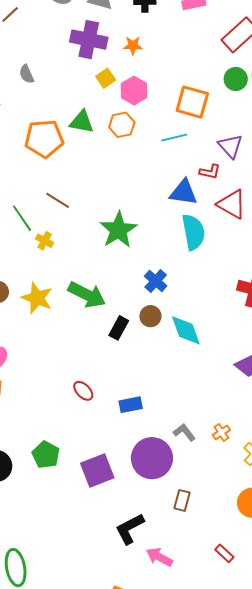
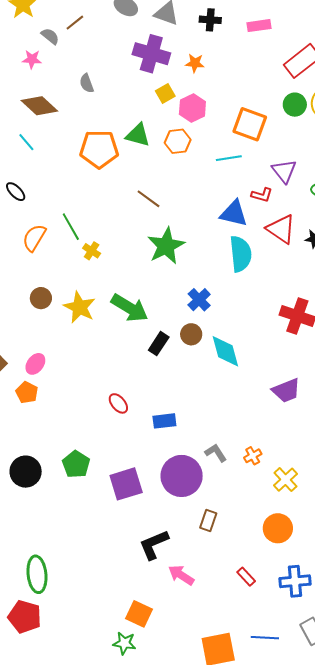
brown line: (58, 200) -> (148, 199), moved

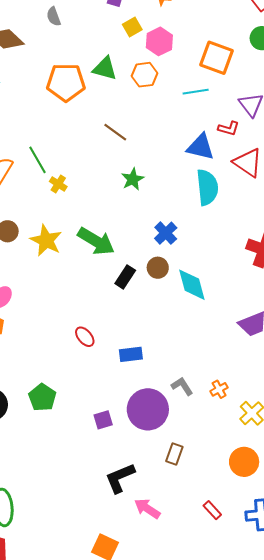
green star: (166, 246) -> (133, 179), size x0.6
purple square: (126, 484) -> (103, 420), moved, size x0.6

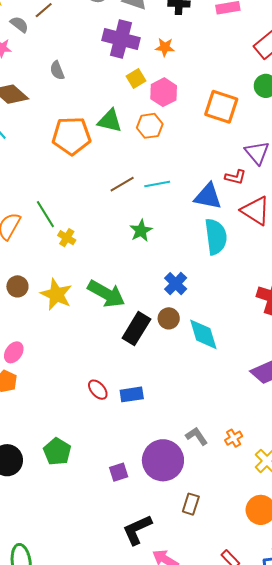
cyan line: (196, 92) -> (157, 184), moved
brown line: (115, 132) -> (122, 184), turned -65
black rectangle: (125, 277) -> (136, 329), size x1.4
blue rectangle: (131, 354) -> (132, 394), moved

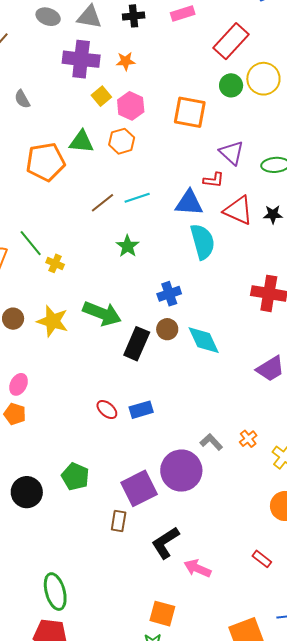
blue cross: (176, 284) -> (169, 294), turned 35
purple square: (119, 472) -> (139, 488), size x1.8
brown rectangle: (191, 504) -> (119, 521), moved

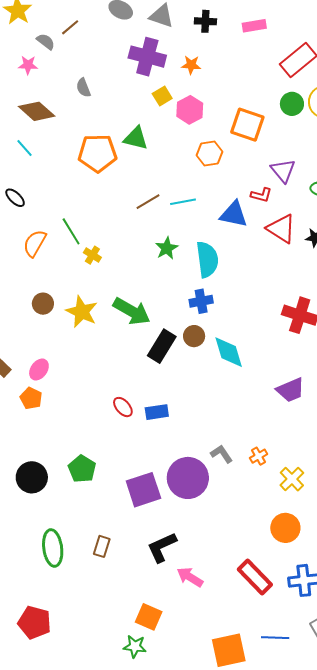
orange hexagon: (122, 141) -> (209, 153), moved
cyan semicircle: (203, 242) -> (207, 259), moved
brown rectangle: (119, 521) -> (102, 546), moved
red rectangle: (262, 559) -> (255, 577), size x1.8
green ellipse: (55, 592) -> (53, 548), moved

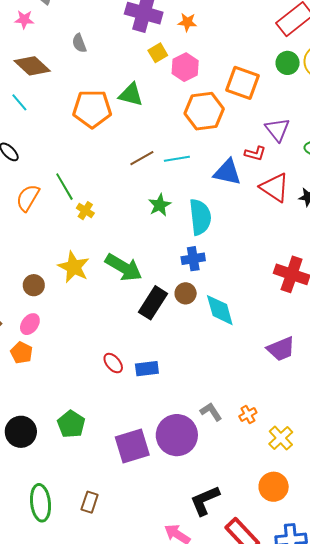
orange hexagon: (209, 153) -> (204, 111), size x1.5
brown circle: (43, 304) -> (34, 285), moved
black L-shape: (162, 547) -> (205, 501), moved

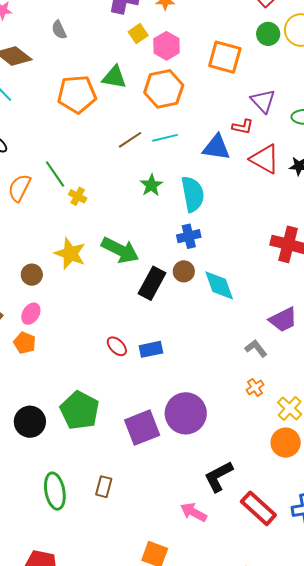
orange hexagon: (204, 111) -> (164, 89), moved
gray L-shape: (211, 412) -> (256, 348), moved
green pentagon: (71, 424) -> (80, 410), size x1.4
orange circle: (274, 487) -> (286, 443), moved

